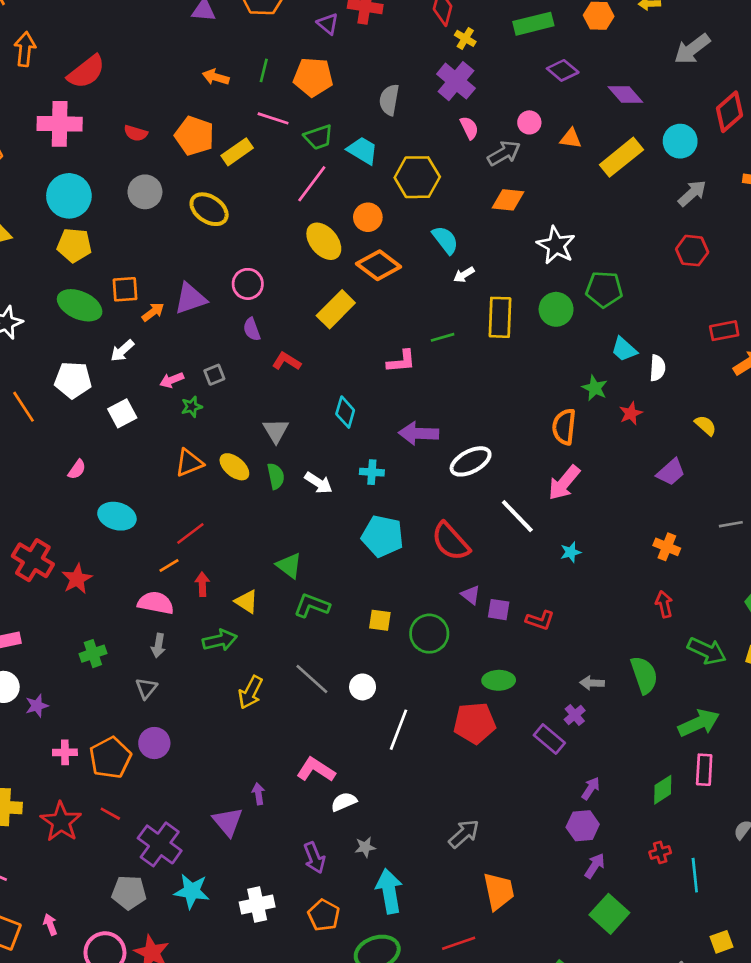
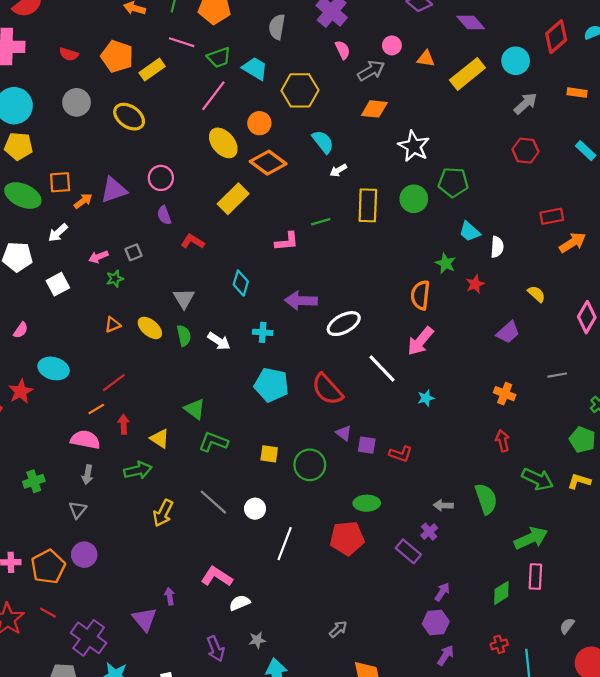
orange triangle: (189, 463) -> (113, 325), size x0.7
red star: (77, 579) -> (21, 391), moved
gray arrow: (464, 834) -> (338, 629), size x0.7

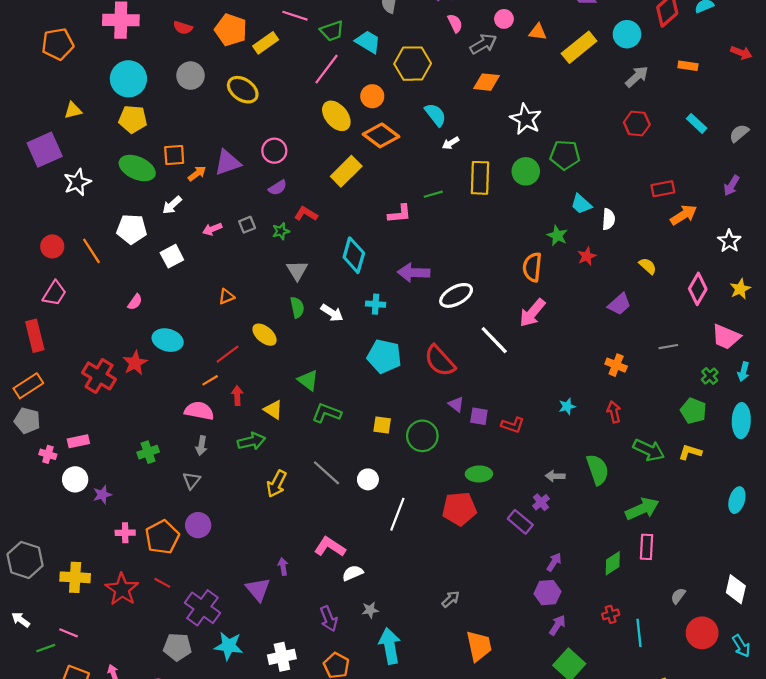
purple semicircle: (164, 215) -> (278, 188), turned -102
green star: (115, 279) -> (281, 231), moved
cyan diamond: (241, 283) -> (354, 255), size x1.4
yellow ellipse: (150, 328) -> (265, 335), moved
cyan star: (426, 398) -> (567, 406), moved

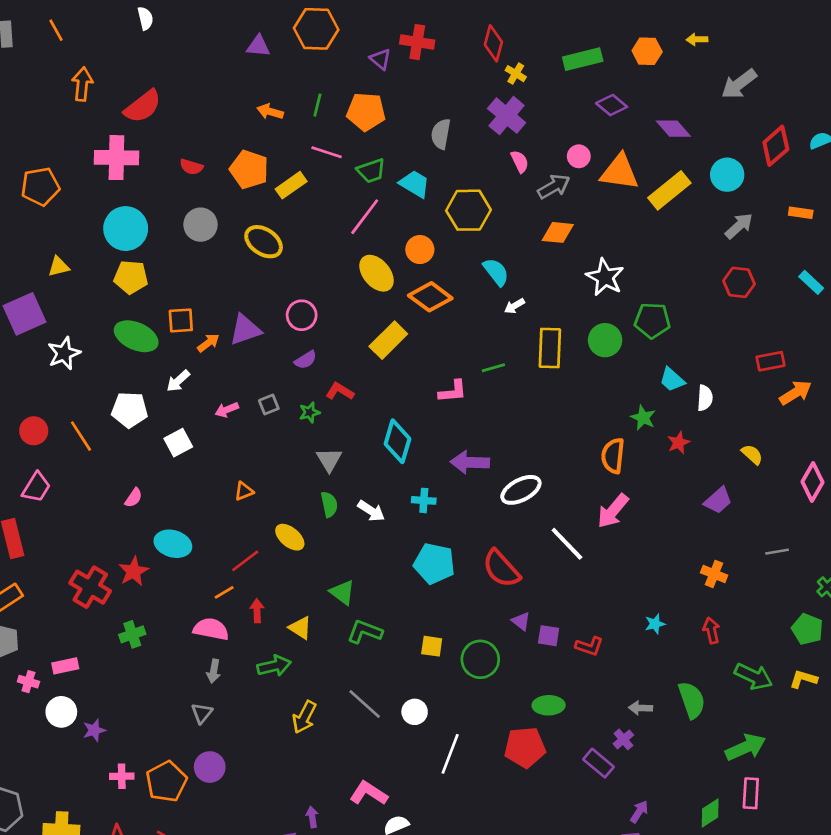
orange triangle: (538, 32) -> (619, 172), size x1.8
green cross: (148, 452) -> (132, 634), moved

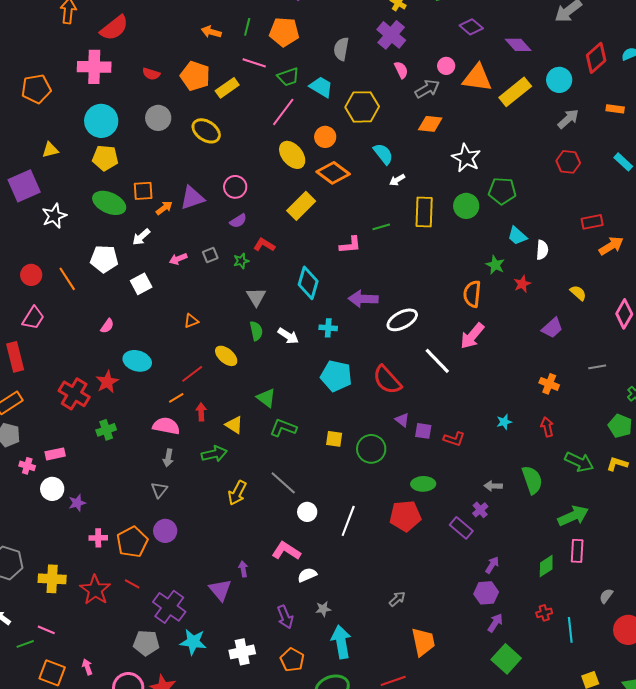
white circle: (415, 712) -> (307, 512), moved

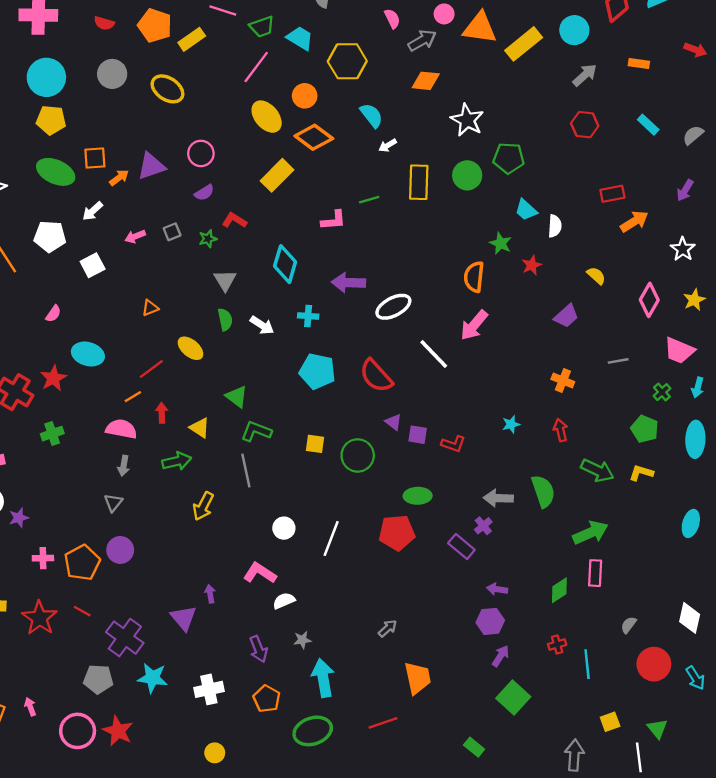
gray line: (283, 483) -> (246, 470), moved, turned 36
gray arrow: (493, 486) -> (498, 498), size x1.4
purple arrow: (492, 565) -> (497, 589), turned -114

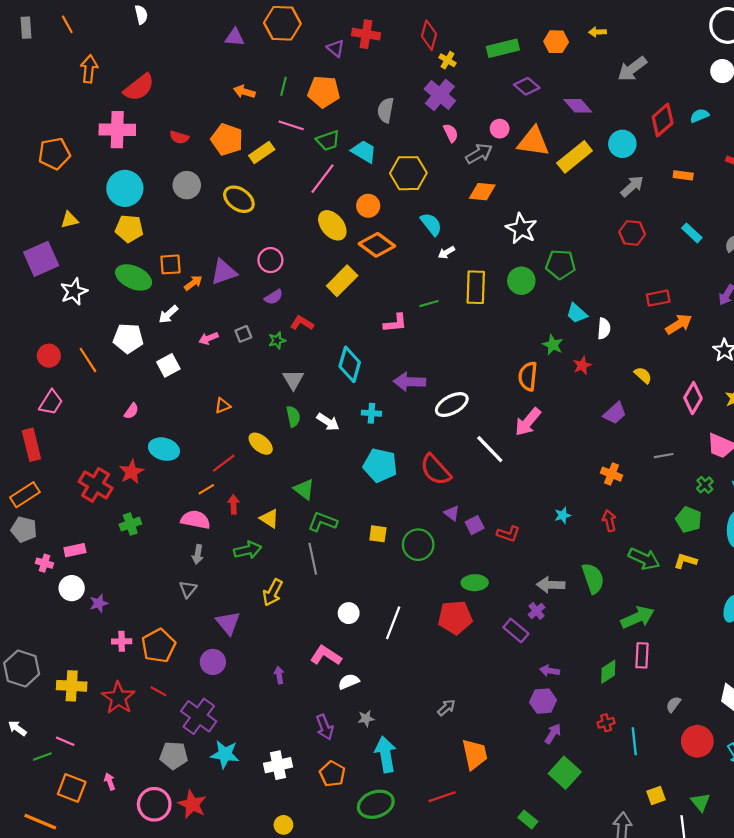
purple square: (418, 435) -> (475, 525), turned -36
purple circle: (120, 550) -> (213, 662), moved
purple triangle: (184, 618) -> (228, 623), moved

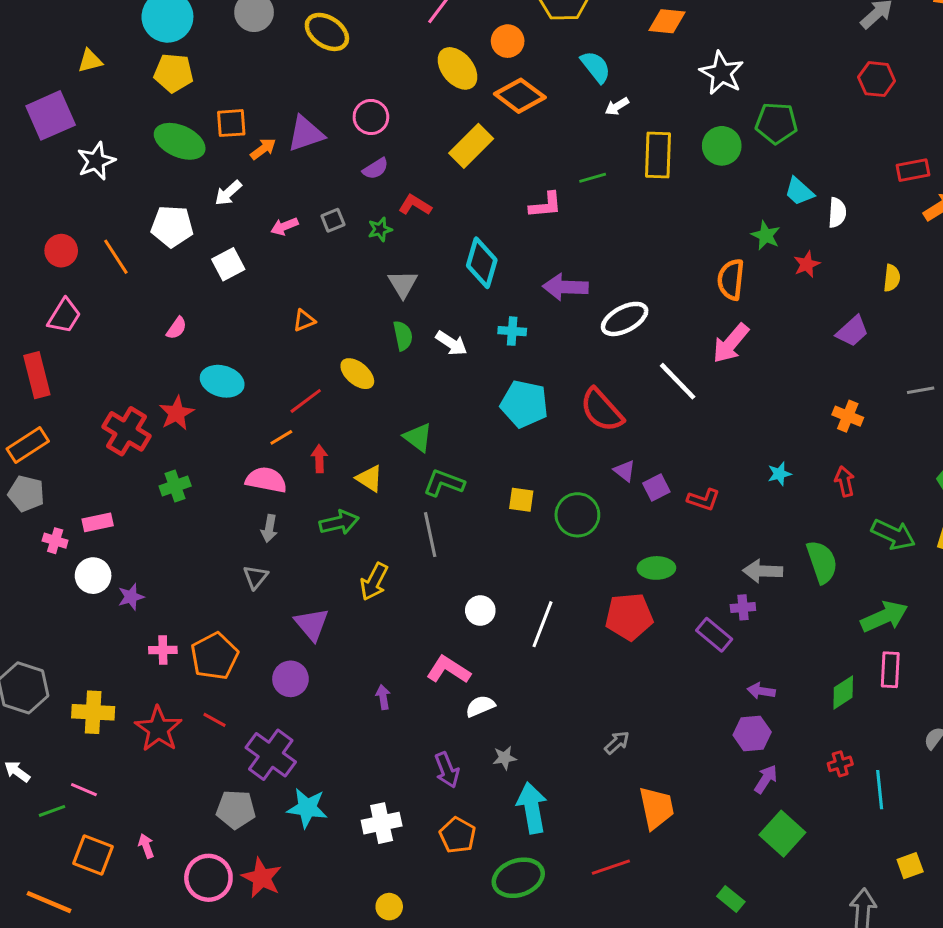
yellow semicircle: (643, 375) -> (892, 278), turned 54
purple cross: (537, 611) -> (743, 607), turned 35

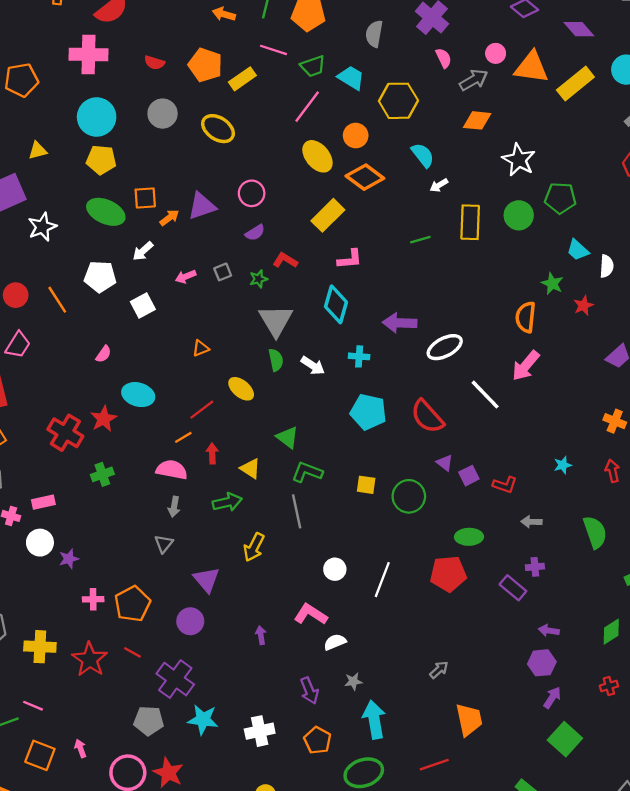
pink L-shape: (546, 205) -> (350, 259), moved
gray triangle: (403, 284) -> (276, 321), size x1.5
gray arrow: (763, 571) -> (531, 522), moved, size x0.7

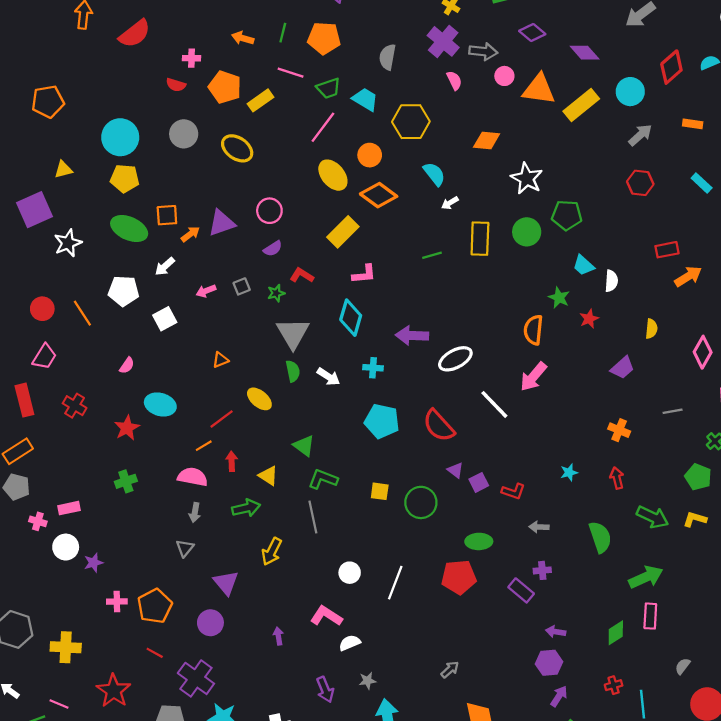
pink cross: (88, 55) -> (191, 58), moved, size x0.5
gray arrow: (474, 80) -> (483, 51), moved, turned 36
red cross: (65, 433) -> (75, 406), moved, size x0.7
red star: (90, 659) -> (114, 691), moved

